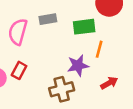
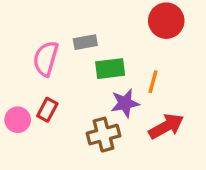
green rectangle: (84, 27) -> (110, 69), moved
red arrow: (109, 83) -> (166, 126), size x1.5

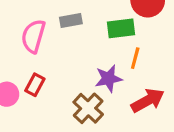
green rectangle: (110, 69) -> (121, 28), moved
brown cross: (103, 135) -> (88, 108), turned -32

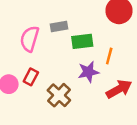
green rectangle: (121, 28) -> (82, 41), moved
brown cross: (88, 108) -> (59, 95), moved

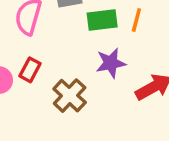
orange line: (109, 56) -> (136, 20), moved

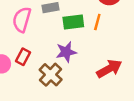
purple star: (111, 63) -> (66, 52), moved

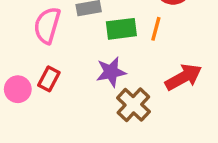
red arrow: (109, 69) -> (183, 77), moved
brown cross: (51, 75) -> (133, 105), moved

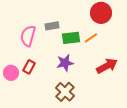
orange line: (156, 29) -> (91, 38), turned 40
brown cross: (133, 105) -> (65, 92), moved

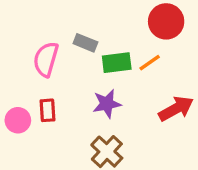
gray rectangle: (52, 26) -> (85, 43), turned 32
red rectangle: (29, 67) -> (48, 110), turned -32

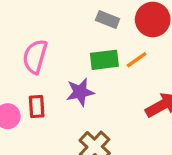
gray rectangle: (85, 43) -> (108, 19), moved
purple star: (107, 104) -> (80, 92), moved

